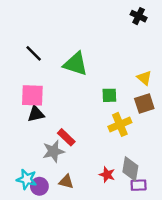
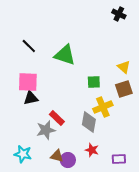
gray diamond: (130, 169) -> (89, 122), moved
purple circle: (39, 186) -> (68, 160), moved

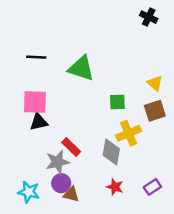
black line: (29, 46) -> (36, 57), turned -42
purple rectangle: (119, 159) -> (152, 187), moved, turned -32
purple circle: (68, 160) -> (61, 183), moved

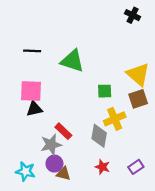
yellow triangle: (155, 83) -> (138, 74), size x1.6

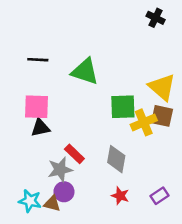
green square: (105, 91) -> (123, 107), size x1.5
brown square: (138, 99) -> (162, 116), turned 30
yellow cross: (115, 119) -> (144, 122), moved
brown triangle: (63, 174) -> (52, 204), moved

